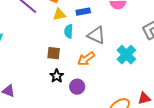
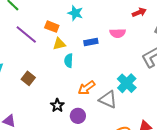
blue rectangle: (83, 12) -> (91, 42), moved
gray triangle: (96, 35) -> (108, 99), moved
brown square: (54, 53) -> (28, 78), moved, turned 32

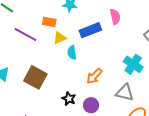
pink semicircle: (118, 33) -> (115, 17), turned -91
blue rectangle: (91, 42) -> (90, 30), size x1.5
brown square: (28, 78) -> (35, 77), size x1.6
gray triangle: (108, 99) -> (125, 92), moved

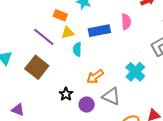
purple line: (25, 35) -> (44, 37), moved
gray triangle: (125, 92) -> (111, 96), moved

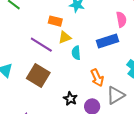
blue rectangle: (99, 31) -> (108, 41), moved
orange arrow: (95, 77) -> (97, 78), turned -72
gray triangle: (111, 96) -> (116, 95), turned -48

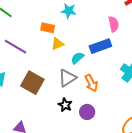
purple line: (41, 45) -> (15, 47), moved
cyan semicircle: (76, 53) -> (77, 58), moved, turned 56
gray triangle: (116, 95) -> (67, 78), moved

